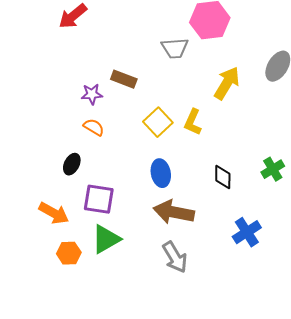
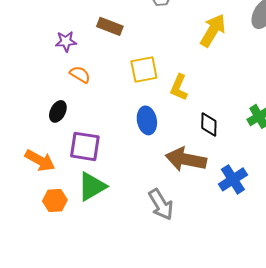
purple star: (92, 94) -> (66, 41), moved
yellow square: (158, 122) -> (144, 69), turned 32
yellow L-shape: (193, 122) -> (179, 87), moved
brown arrow: (174, 212) -> (186, 159), moved

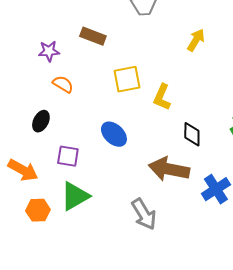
yellow arrow: (213, 30) -> (196, 40), size x0.7
blue ellipse: (147, 120) -> (114, 134), moved, turned -36
purple square: (85, 146) -> (68, 156), size x0.7

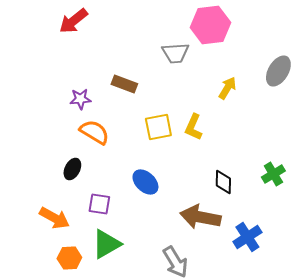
orange semicircle: (63, 84) -> (94, 132), size x1.4
yellow L-shape: (162, 97) -> (193, 127), moved

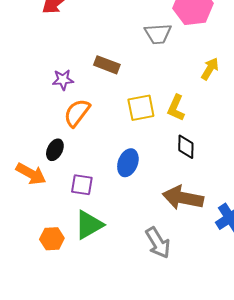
orange semicircle: (94, 132) -> (77, 113), turned -84
blue ellipse: (145, 182) -> (128, 163), turned 68
black diamond: (223, 182) -> (186, 147), moved
orange arrow: (54, 218) -> (31, 174), moved

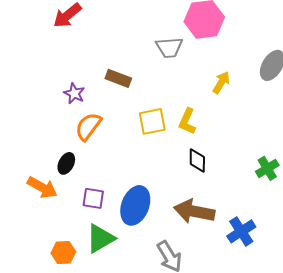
purple star: (63, 80) -> (74, 93), turned 30
blue ellipse: (128, 163) -> (135, 205), moved, size x1.4

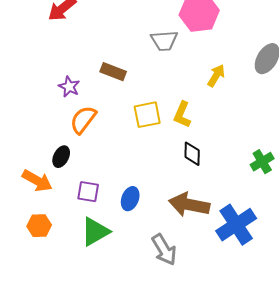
blue ellipse: (135, 205) -> (130, 199), size x0.6
blue cross: (241, 231) -> (236, 225), size x1.4
orange hexagon: (63, 252) -> (39, 226), moved

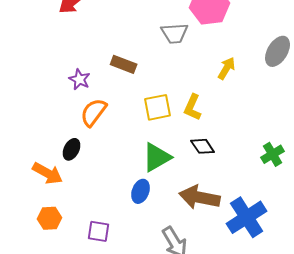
black diamond: (192, 154) -> (203, 146), turned -35
purple square: (88, 192) -> (99, 231), moved
green triangle: (95, 232) -> (157, 157), moved

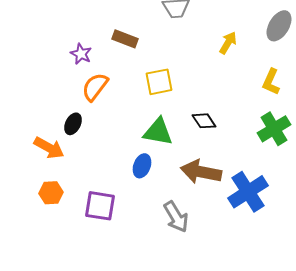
yellow L-shape: (193, 107) -> (271, 82), moved
green cross: (273, 154) -> (274, 129), size x1.4
green triangle: (157, 157) -> (158, 132), turned 40
purple square: (99, 231) -> (100, 206), size x1.4

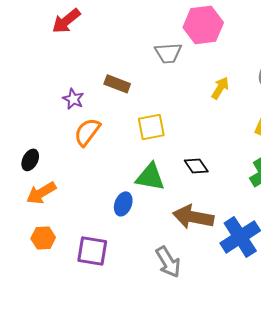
black ellipse: (73, 124) -> (30, 160), moved
orange arrow: (49, 148) -> (41, 193), turned 120
blue ellipse: (142, 166) -> (123, 204), moved

